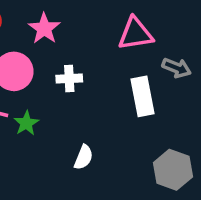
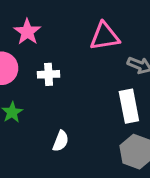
white rectangle: (143, 96) -> (129, 106), moved

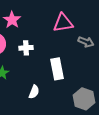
white rectangle: (129, 106) -> (57, 69), moved

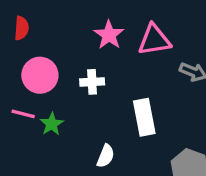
pink star: (12, 20) -> (109, 35), moved

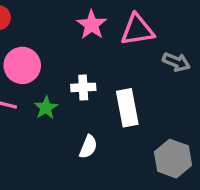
white cross: (92, 82) -> (83, 87), moved
green star: (52, 124) -> (46, 108), moved

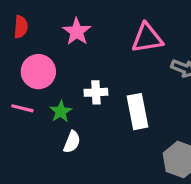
pink star: (92, 25) -> (77, 32), moved
white semicircle: (88, 147) -> (72, 142), moved

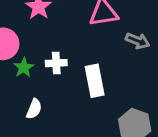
green star: (61, 112) -> (24, 67), moved

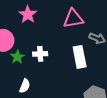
white rectangle: (95, 81) -> (80, 57), moved

